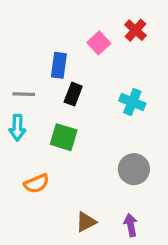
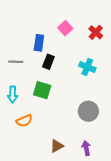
red cross: (136, 30) -> (96, 32), moved
cyan arrow: (17, 128) -> (13, 94), moved

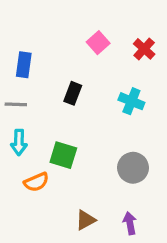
blue rectangle: (39, 43) -> (24, 65), moved
gray line: (16, 62) -> (16, 104), moved
green square: (42, 90) -> (63, 155), moved

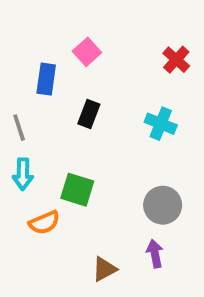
pink square: (98, 43) -> (87, 52), moved
blue rectangle: (24, 65) -> (46, 79), moved
gray line: (16, 104) -> (19, 128), turned 70
purple arrow: (130, 223) -> (155, 254), moved

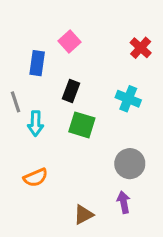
cyan arrow: (23, 174) -> (36, 123), moved
green square: (77, 190) -> (82, 125), moved

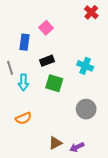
red cross: (141, 48) -> (91, 12), moved
black rectangle: (71, 91) -> (47, 61), turned 48
purple arrow: (124, 202) -> (77, 147), moved, turned -104

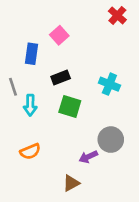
purple arrow: (77, 147) -> (88, 157), moved

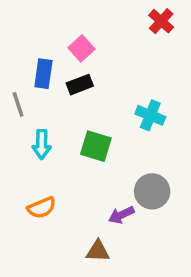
black rectangle: (61, 78) -> (80, 85), moved
gray line: (13, 87) -> (18, 104), moved
brown triangle: (71, 183) -> (98, 251), turned 30

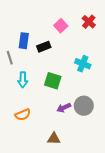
red cross: (161, 21) -> (89, 22), moved
pink square: (81, 48) -> (61, 26), moved
purple arrow: (121, 215) -> (64, 108), moved

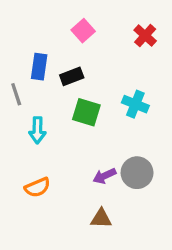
pink square: (61, 26) -> (83, 31), moved
green square: (53, 81) -> (86, 112), moved
brown triangle: (54, 139) -> (101, 218), moved

